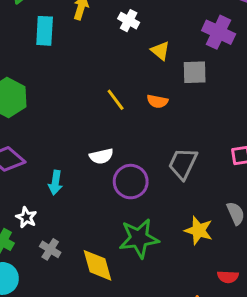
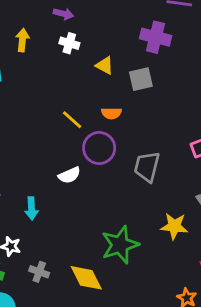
purple circle: (131, 182) -> (99, 148), moved

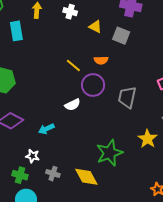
gray square: (141, 79) -> (121, 36), turned 36
cyan arrow: (31, 208) -> (46, 129), turned 70
yellow star: (174, 226) -> (147, 139), turned 30

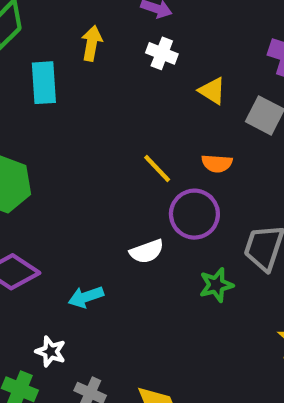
green star: (110, 153) -> (216, 285), moved, size x0.6

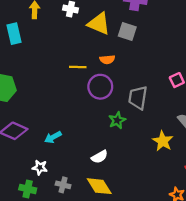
yellow triangle: (212, 91) -> (99, 24), size x1.6
yellow line: (157, 168) -> (78, 67), turned -35
white semicircle: (147, 251) -> (99, 157), moved

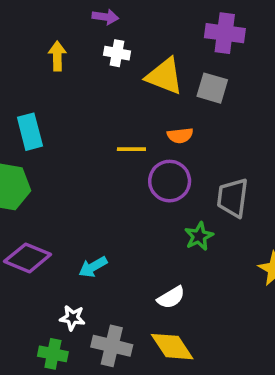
cyan rectangle: (14, 34) -> (30, 132), moved
gray cross: (63, 185) -> (112, 346), size x1.5

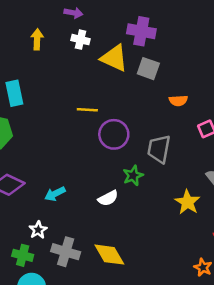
purple cross: (225, 33) -> (141, 31), moved
orange semicircle: (180, 135) -> (178, 101), moved
white semicircle: (171, 297) -> (108, 198), moved
white star: (72, 318) -> (38, 230), turned 30

